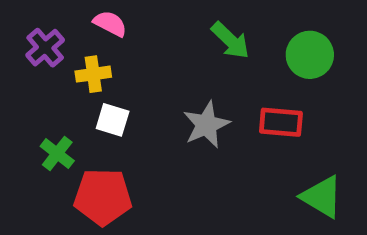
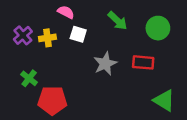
pink semicircle: (110, 24) -> (66, 12), moved
purple cross: (45, 48) -> (23, 35), moved
white square: (113, 120) -> (78, 34), moved

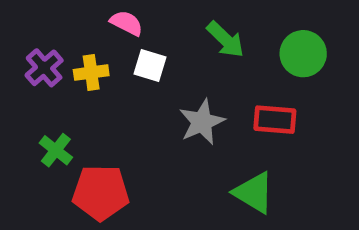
green triangle: (164, 100) -> (254, 193), moved

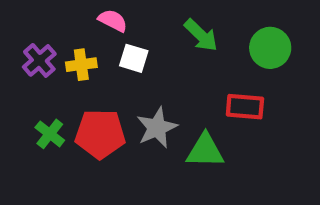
gray star: (202, 122) -> (157, 128), moved
red pentagon: (101, 193) -> (100, 134), moved
green triangle: (254, 193) -> (205, 151), moved, turned -30

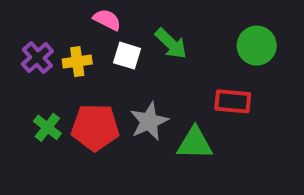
green arrow: (201, 35) -> (171, 44), moved

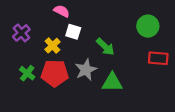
green arrow: (171, 44) -> (105, 47), moved
yellow cross: (77, 62) -> (52, 46), moved, turned -35
red rectangle: (233, 101) -> (158, 58), moved

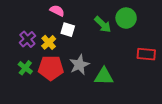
green circle: (148, 26) -> (126, 18), moved
purple cross: (21, 33) -> (27, 39), moved
green arrow: (105, 47) -> (103, 24), moved

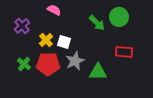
white square: (68, 30) -> (64, 42), moved
purple cross: (27, 39) -> (22, 26), moved
red rectangle: (146, 54) -> (124, 52), moved

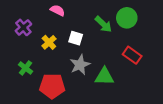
white square: (64, 42) -> (76, 38), moved
red rectangle: (124, 52) -> (132, 55), turned 30
red pentagon: (48, 64) -> (52, 86), moved

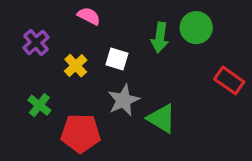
green arrow: (103, 24) -> (160, 38), turned 54
red rectangle: (132, 55) -> (229, 80), moved
green triangle: (104, 76) -> (161, 118), turned 30

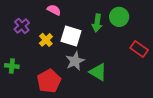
white square: (117, 59) -> (71, 36), size x1.5
green cross: (39, 105) -> (12, 66), moved, turned -32
red pentagon: (81, 133) -> (49, 81), turned -30

